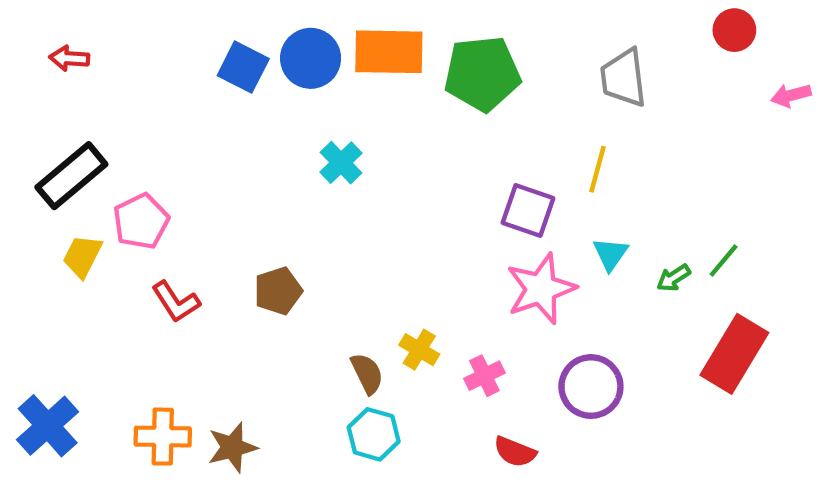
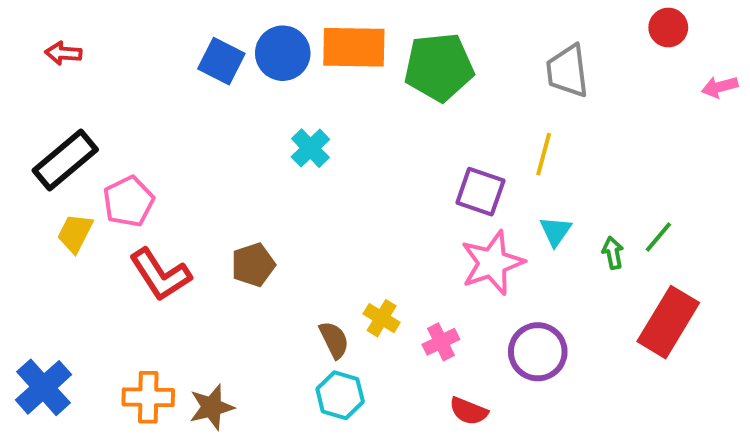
green arrow: (674, 278) -> (613, 253), turned 112
red L-shape: (176, 302) -> (160, 275), size x1.4

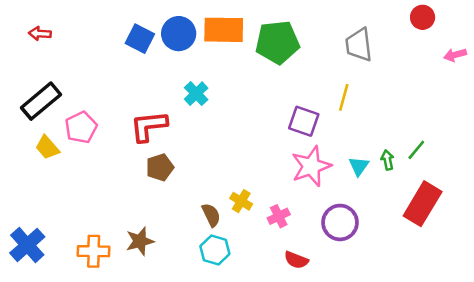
cyan triangle: (556, 231) -> (359, 166), moved
yellow trapezoid: (75, 233) -> (47, 147), turned -68
red L-shape: (160, 275) -> (149, 126), moved, turned 117
brown star: (212, 407) -> (140, 241), moved

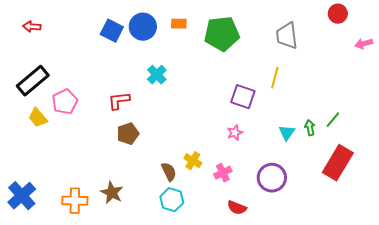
orange rectangle: (224, 30) -> (179, 24), size x0.5
red L-shape: (149, 126) -> (119, 101), size x0.7
pink star: (311, 166) -> (235, 133), moved, size x0.5
brown star: (140, 241) -> (112, 193), turned -30

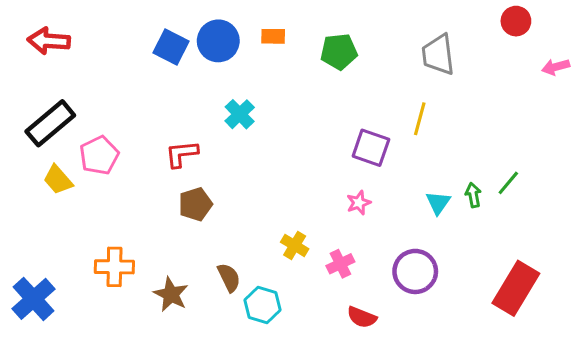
red arrow: (32, 27) -> (49, 41), size x1.5
green pentagon: (222, 34) -> (339, 52), size x0.7
red rectangle: (338, 163) -> (516, 288), moved
brown semicircle: (169, 172) -> (229, 278), moved
orange cross: (75, 201) -> (114, 267), moved

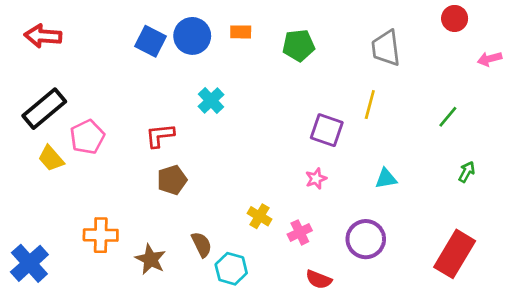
green line: (508, 183) -> (448, 117), moved
green arrow: (473, 195) -> (467, 172), moved, turned 40
cyan triangle: (438, 203) -> (386, 179), turned 45

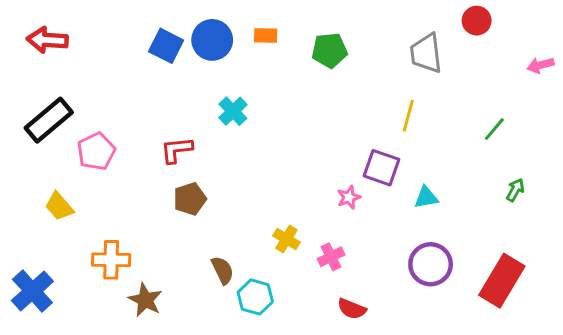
red circle: (455, 18) -> (477, 21), moved
purple square: (327, 130) -> (382, 168), moved
yellow trapezoid: (51, 158) -> (59, 206), moved
purple circle: (366, 239) -> (431, 264), moved
brown star: (151, 259) -> (145, 300), moved

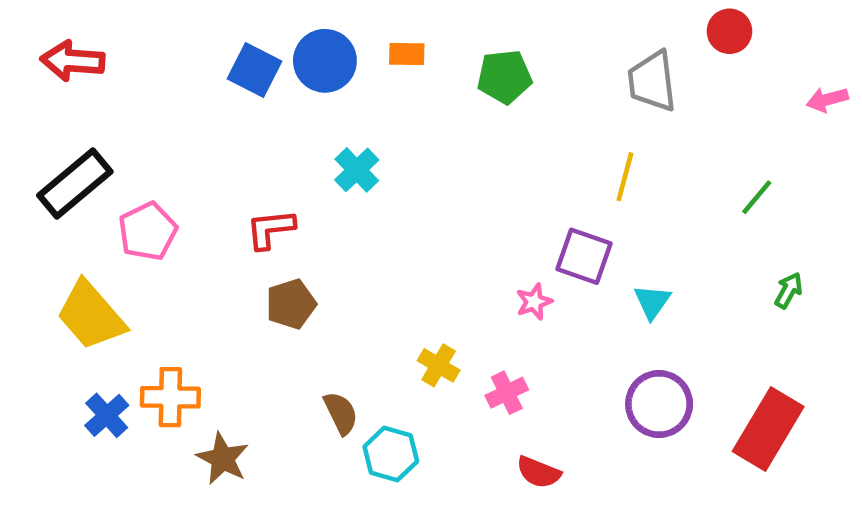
cyan triangle: (426, 197) -> (652, 302), turned -45
yellow trapezoid: (59, 206) -> (91, 315), size x1.6
blue cross: (32, 291) -> (107, 415), moved, size x0.7

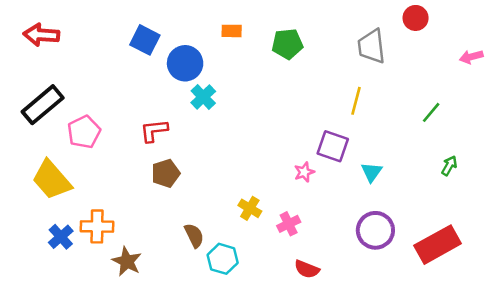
blue circle: (325, 61) -> (185, 63), moved
red rectangle: (768, 429) -> (438, 245), turned 30

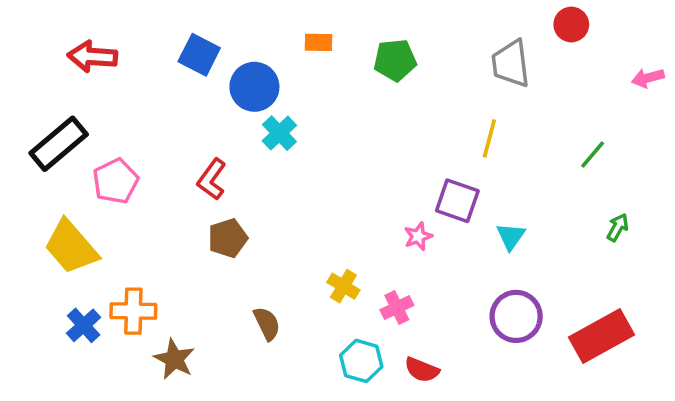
red arrow: (41, 35) -> (92, 57), moved
red L-shape: (154, 131) -> (212, 179), turned -48
cyan hexagon: (223, 259) -> (361, 361), moved

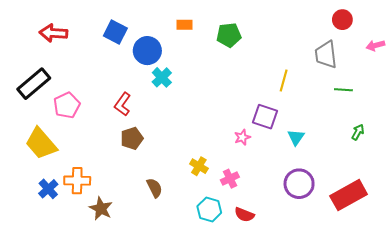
red circle: (571, 24) -> (342, 20), moved
gray trapezoid: (511, 64) -> (326, 55), moved
green line: (593, 154) -> (343, 90), turned 54

